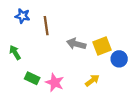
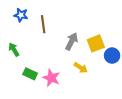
gray arrow: (76, 44) -> (72, 41), turned 102
yellow arrow: (92, 80) -> (81, 68), moved, turned 72

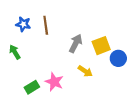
blue star: (21, 15) -> (23, 24), moved
green rectangle: (30, 74) -> (32, 87), moved, turned -56

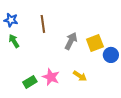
blue star: (23, 24) -> (11, 20), moved
green arrow: (15, 52) -> (14, 41), moved
yellow arrow: (85, 71) -> (80, 76), moved

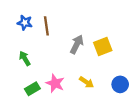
blue star: (11, 20) -> (25, 23), moved
green arrow: (14, 41) -> (25, 58), moved
blue circle: (111, 55) -> (120, 84), moved

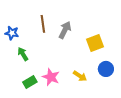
blue star: (25, 23) -> (12, 33), moved
gray arrow: (77, 44) -> (65, 30), moved
blue circle: (120, 84) -> (106, 69), moved

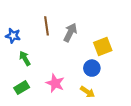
blue circle: (106, 69) -> (92, 68), moved
yellow arrow: (80, 76) -> (88, 92), moved
green rectangle: (30, 82) -> (22, 88), moved

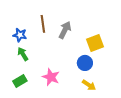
blue star: (13, 36) -> (20, 35), moved
yellow arrow: (88, 92) -> (89, 85), moved

